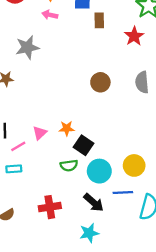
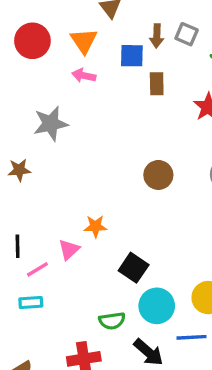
orange star: (67, 128) -> (95, 226), moved
green semicircle: (69, 165) -> (112, 321), moved

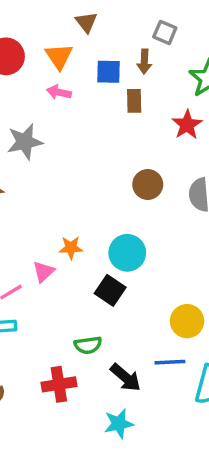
gray square: (187, 34) -> (165, 32), moved
brown arrow: (157, 36) -> (144, 61), moved
brown circle: (158, 175) -> (148, 184), moved
cyan circle: (157, 306) -> (127, 253), moved

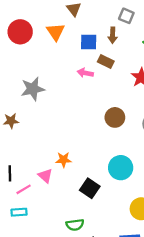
pink arrow: (59, 92) -> (85, 73), moved
brown rectangle: (134, 101) -> (106, 61), turned -63
cyan circle: (127, 253) -> (121, 168), moved
pink triangle: (44, 272) -> (45, 176), turned -35

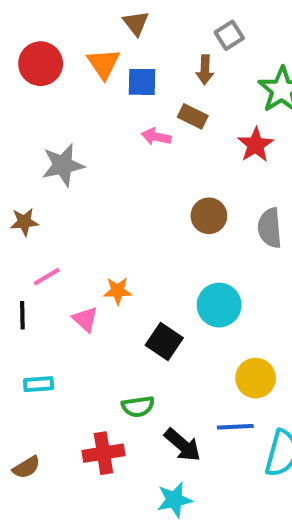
gray square: (126, 16) -> (229, 35), turned 35
blue square: (89, 42) -> (142, 82), moved
pink line: (24, 189) -> (47, 277), moved

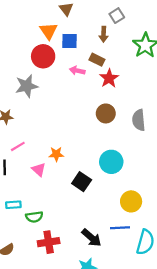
red circle: (41, 64) -> (43, 56), moved
red star: (256, 145) -> (109, 78), moved
green semicircle: (138, 406) -> (34, 217), moved

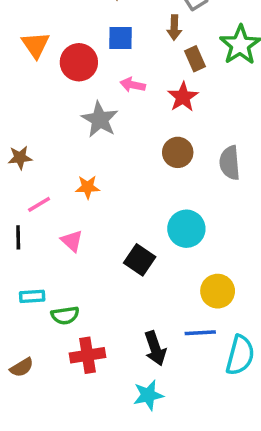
orange triangle: (49, 31) -> (36, 45), moved
brown rectangle: (97, 60) -> (195, 59), moved, turned 40
gray star: (27, 86) -> (100, 119), moved, turned -30
orange star: (56, 154) -> (88, 187), moved
black arrow: (91, 238) -> (155, 348), turned 30

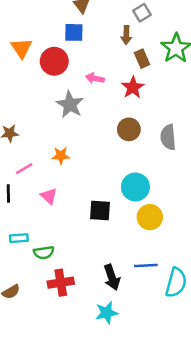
blue square: (120, 38) -> (74, 32), moved
black square: (140, 260) -> (100, 211), turned -30
yellow circle: (218, 291) -> (150, 217), moved

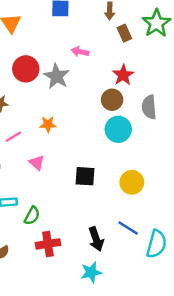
red circle: (54, 61) -> (26, 69), moved
red star: (133, 87) -> (123, 75), moved
cyan circle: (135, 187) -> (118, 129), moved
green semicircle: (44, 252) -> (32, 216), turned -54
blue line: (146, 266) -> (128, 228), turned 35

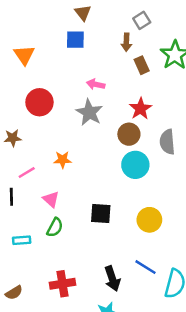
gray star: (57, 76) -> (89, 112), moved
green semicircle: (32, 216) -> (55, 227), moved

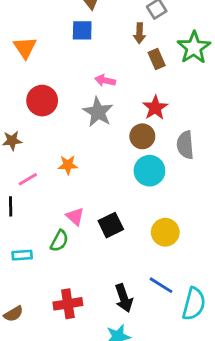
pink triangle: (51, 199) -> (75, 216), moved
black square: (101, 213) -> (111, 225), turned -30

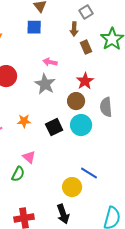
black square: (111, 225) -> (54, 127), moved
yellow circle: (165, 232) -> (72, 187), moved
blue line: (161, 285) -> (89, 173), moved

